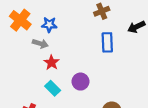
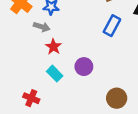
blue rectangle: (107, 42) -> (112, 26), turned 30

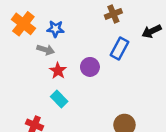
purple circle: (84, 67) -> (90, 67), moved

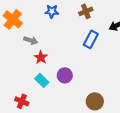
blue star: (55, 29) -> (52, 11), moved
purple circle: (90, 67) -> (65, 75), moved

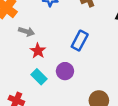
blue rectangle: (91, 39) -> (80, 41), moved

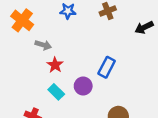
blue rectangle: (80, 41) -> (107, 67), moved

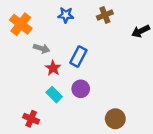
blue rectangle: (107, 67) -> (78, 56), moved

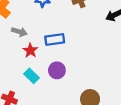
blue rectangle: (78, 56) -> (55, 39), turned 54

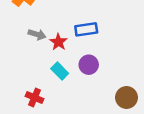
gray arrow: (19, 32) -> (37, 34), moved

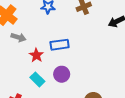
gray arrow: (37, 34) -> (18, 37), moved

